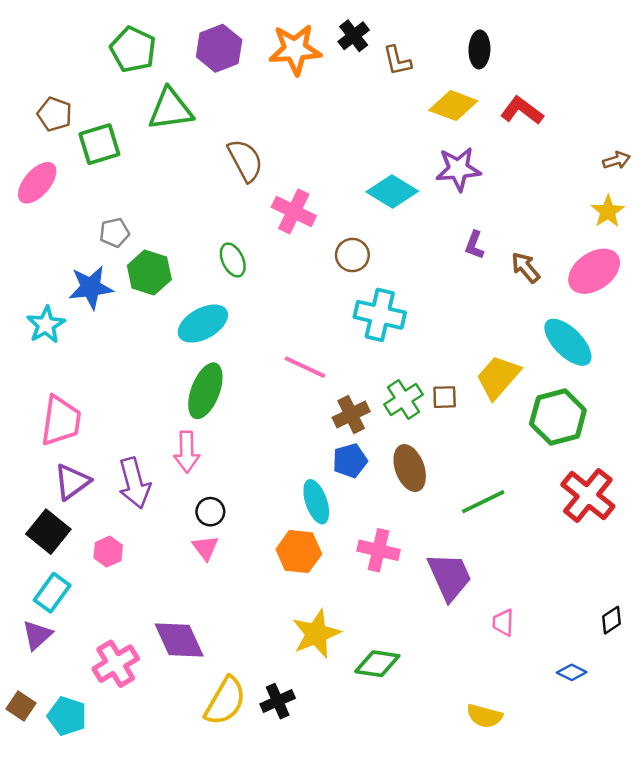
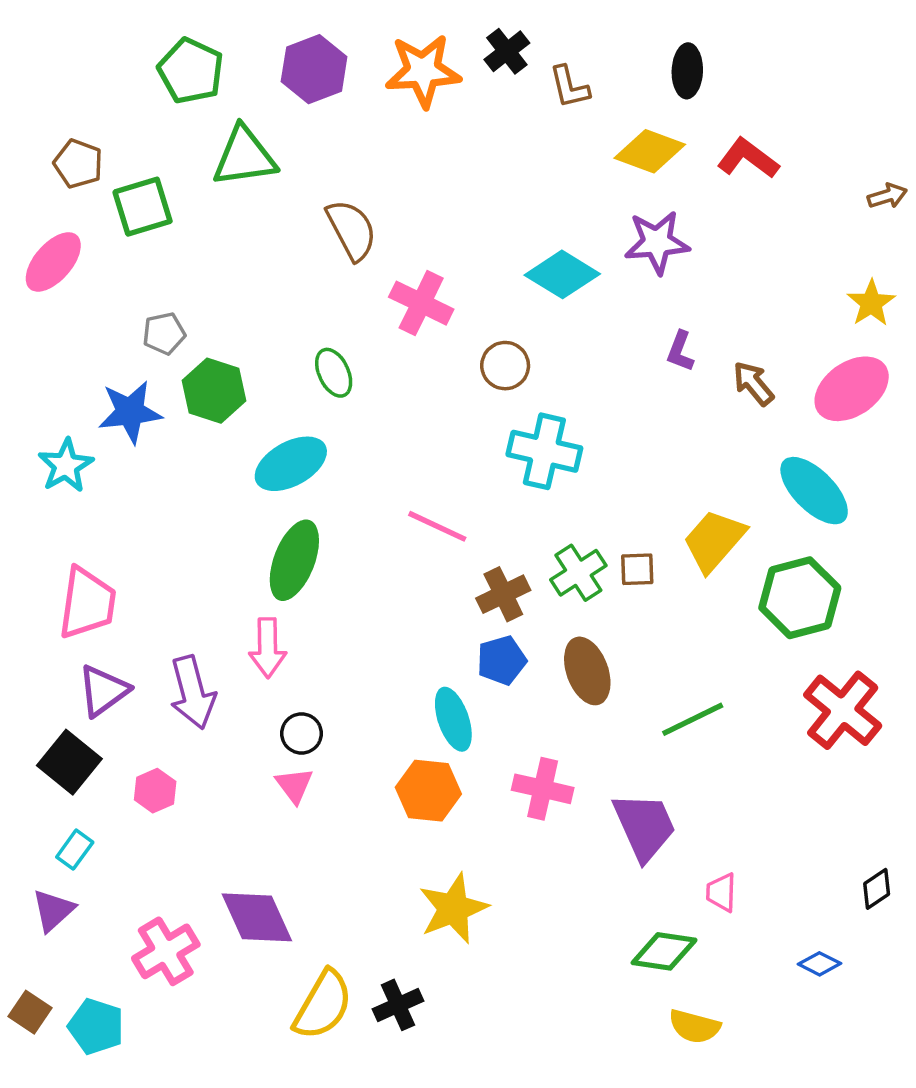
brown arrow: (616, 160) -> (887, 196), moved
cyan rectangle: (52, 593) -> (75, 850), size x0.7
green diamond: (377, 664) -> (664, 951), moved

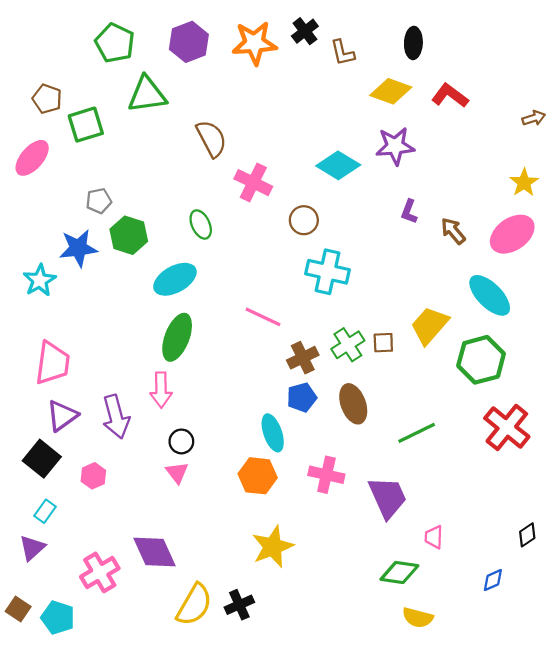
blue diamond: (819, 964) -> (493, 580), turned -50

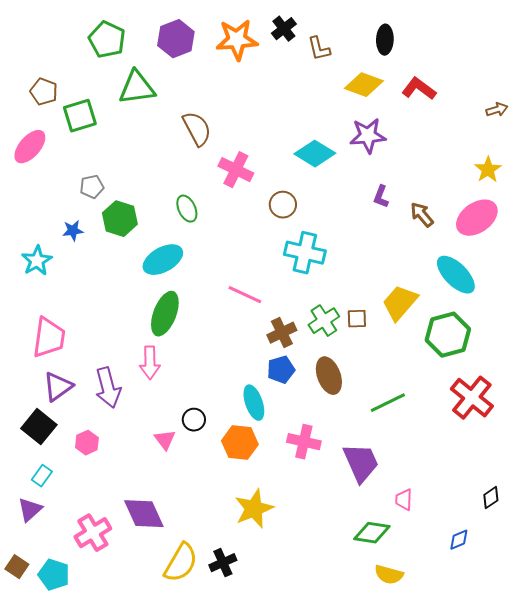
blue star: (78, 248) -> (73, 231), size x0.6
black circle: (181, 441) -> (194, 420), moved

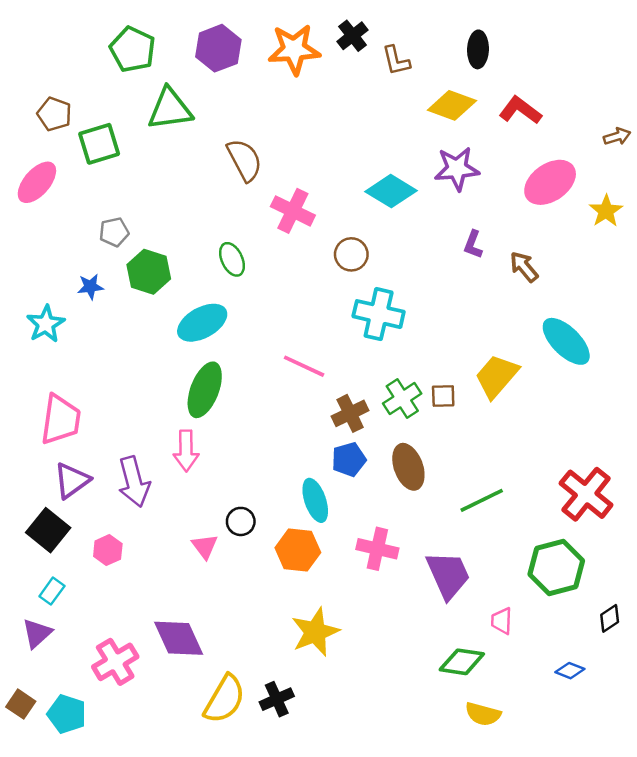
pink ellipse: (477, 218) -> (550, 182), moved
green hexagon: (448, 335) -> (556, 567), moved
blue diamond: (459, 540) -> (570, 671), turned 45

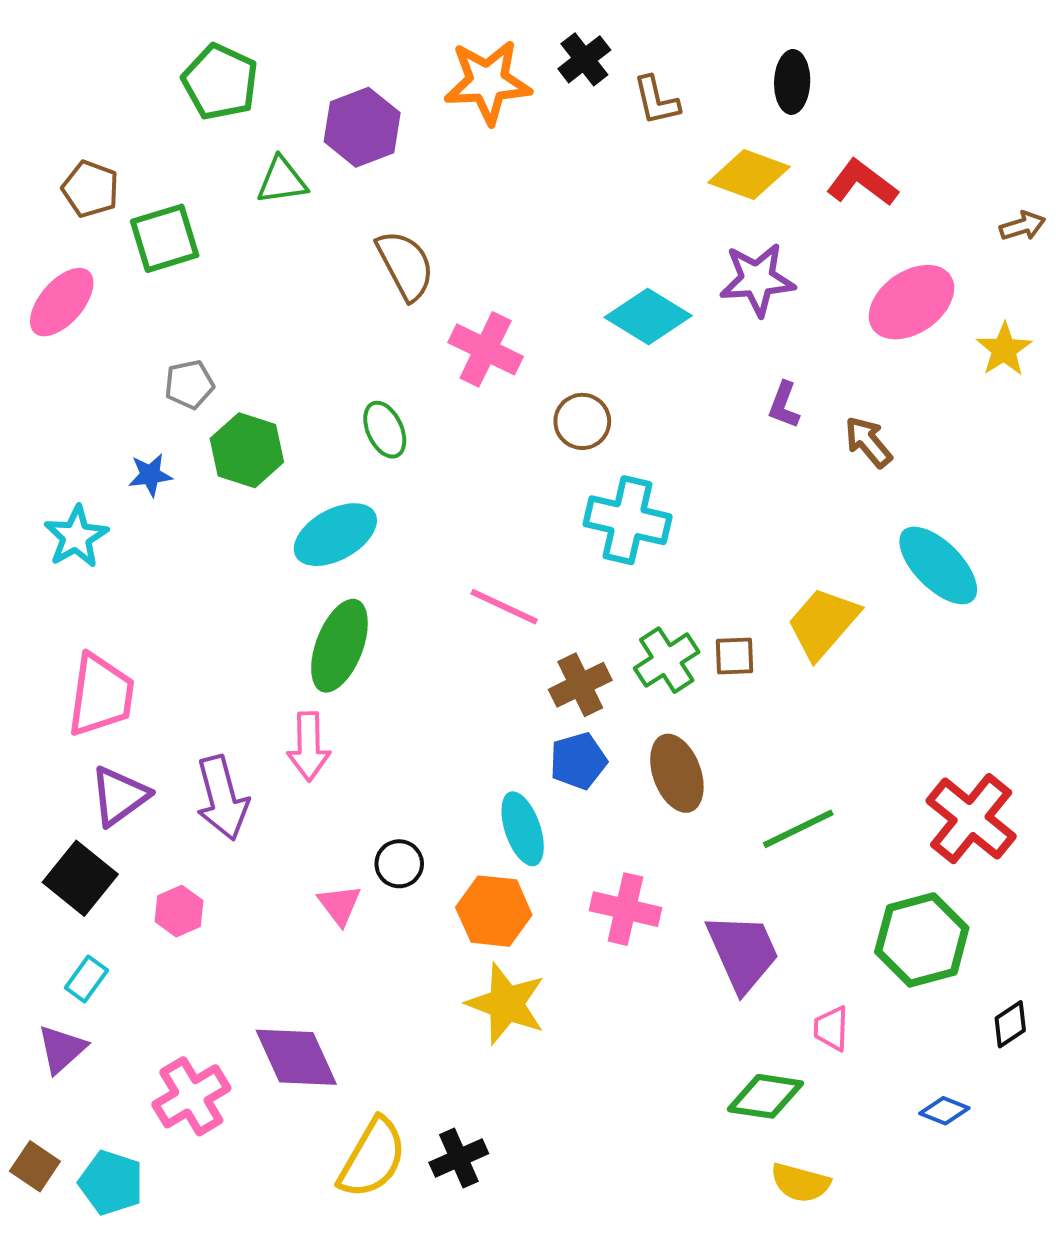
purple hexagon: (218, 48) -> (362, 127), moved
green triangle: (170, 109) -> (282, 181), size x0.7
yellow star: (315, 632) -> (506, 1004), moved, turned -30

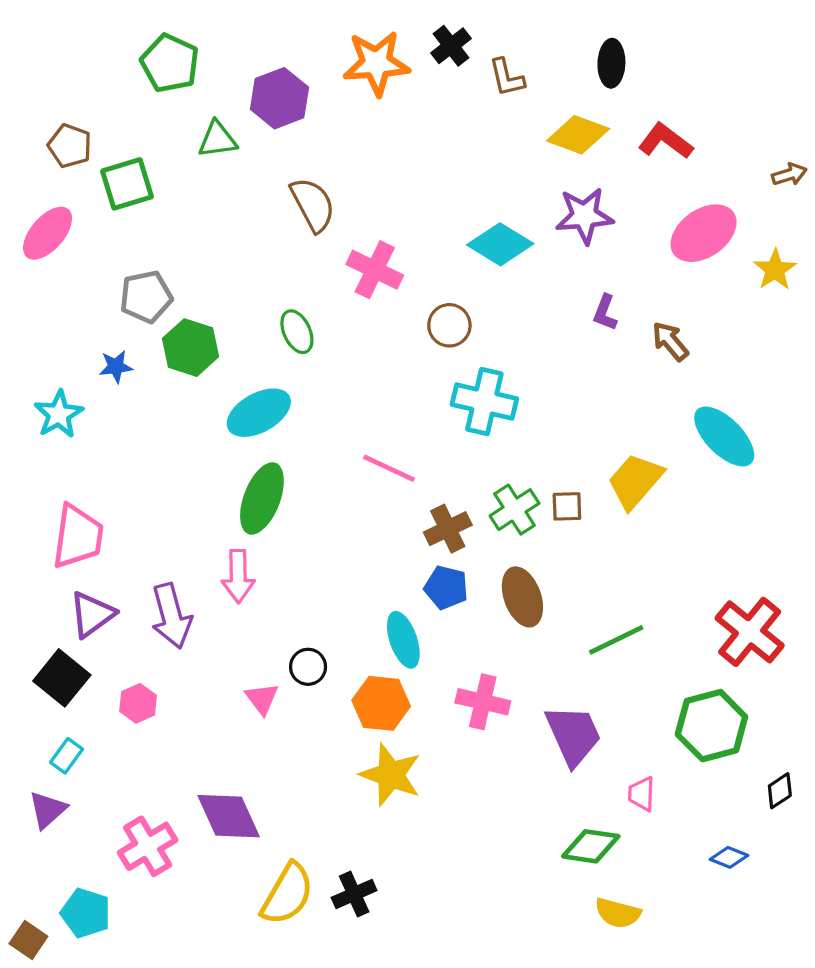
gray pentagon: (189, 384) -> (146, 297), size x1.4
blue pentagon: (578, 761) -> (446, 587), turned 30
brown square: (35, 1166) -> (28, 940), moved

